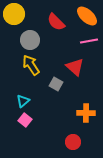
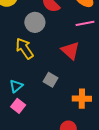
gray circle: (30, 40) -> (35, 22), moved
gray square: (56, 84) -> (51, 80), moved

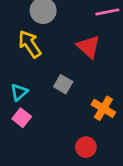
orange cross: (82, 99) -> (103, 108), turned 30

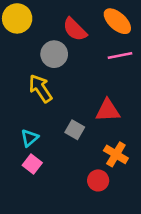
red triangle: (89, 47) -> (108, 110), moved, turned -45
red circle: (86, 147) -> (98, 180), moved

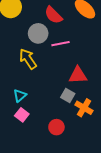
pink line: (120, 56) -> (61, 44), moved
gray square: (75, 130) -> (68, 96), moved
red circle: (98, 180) -> (56, 127), moved

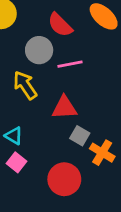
red triangle: (78, 75) -> (64, 108), moved
cyan triangle: (20, 96) -> (14, 136), turned -48
red circle: (56, 127) -> (64, 179), size x1.5

